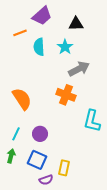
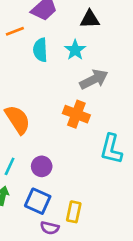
purple semicircle: (46, 180) -> (50, 228), turned 32

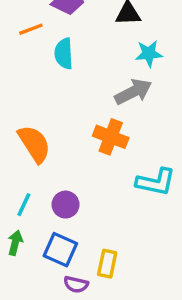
cyan star: (75, 50) -> (149, 54), moved, turned 30
cyan L-shape: (111, 149) -> (156, 182), turned -92

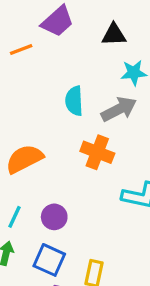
cyan semicircle: (64, 54) -> (74, 101), moved
orange semicircle: (34, 144) -> (24, 159), turned -84

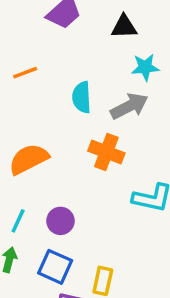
orange line: (21, 50) -> (25, 73), moved

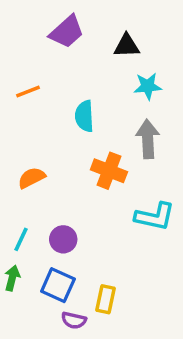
gray arrow: (129, 106) -> (148, 139), moved, turned -66
orange semicircle: (29, 159) -> (32, 178), size x0.7

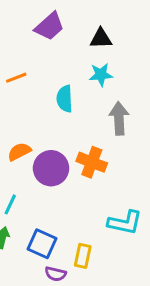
cyan star: (148, 86) -> (101, 75), moved
orange cross: (109, 171) -> (92, 162), moved
cyan L-shape: (155, 216) -> (125, 223), moved
purple circle: (63, 239) -> (51, 168), moved, size x1.5

